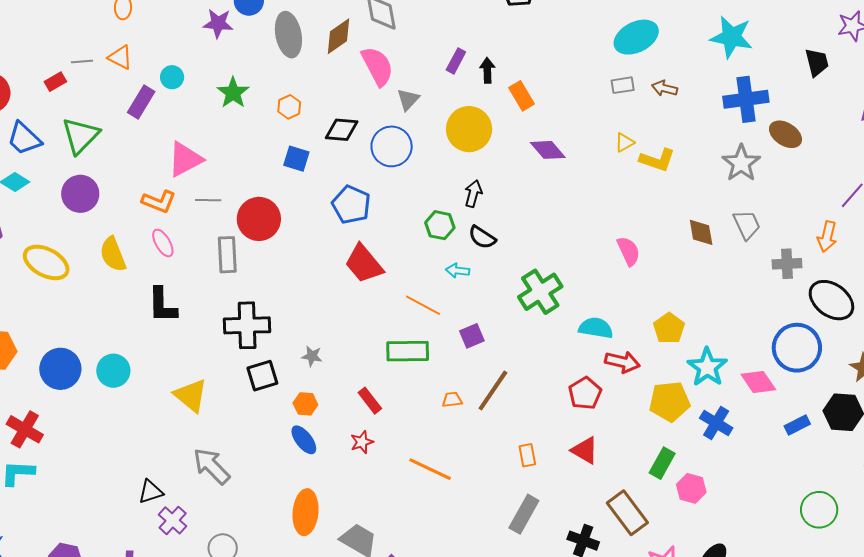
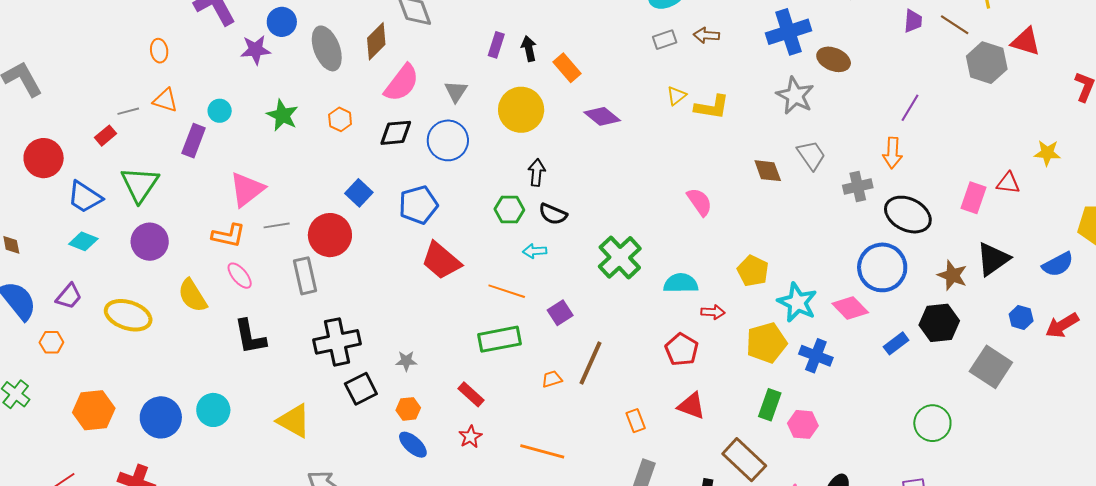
pink semicircle: (377, 66) -> (402, 83), moved, turned 75
blue square: (296, 159) -> (359, 193), moved, turned 36
blue pentagon: (351, 205) -> (418, 205), turned -30
red arrow: (622, 362) -> (713, 312), size x0.7

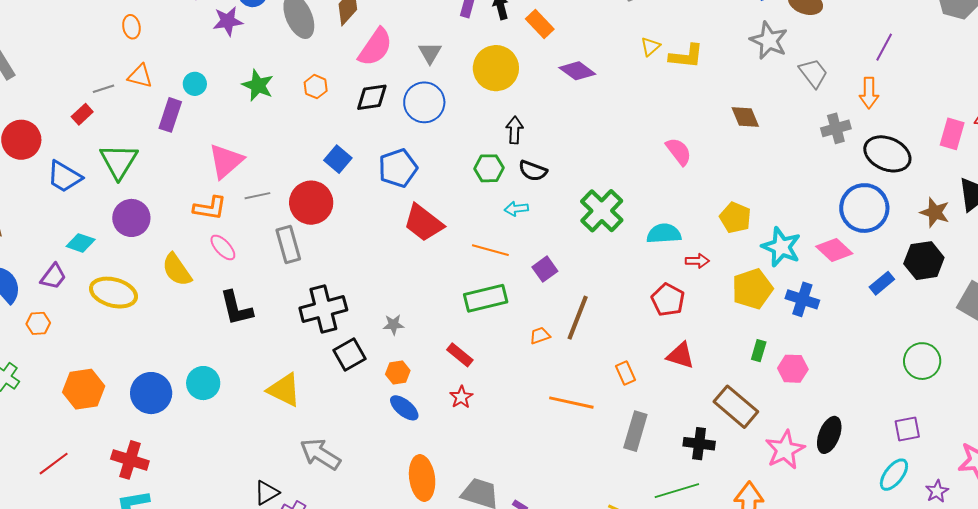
gray trapezoid: (811, 155) -> (813, 73), moved
cyan diamond: (83, 241) -> (81, 243), moved
green rectangle: (770, 405) -> (759, 351), size x0.7
orange line: (542, 451) -> (571, 403), moved

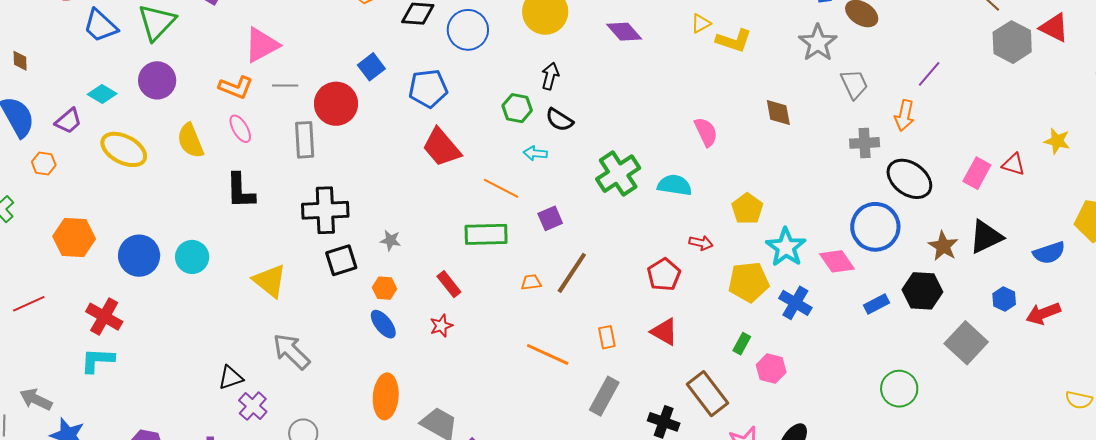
cyan semicircle: (664, 234) -> (675, 185), moved

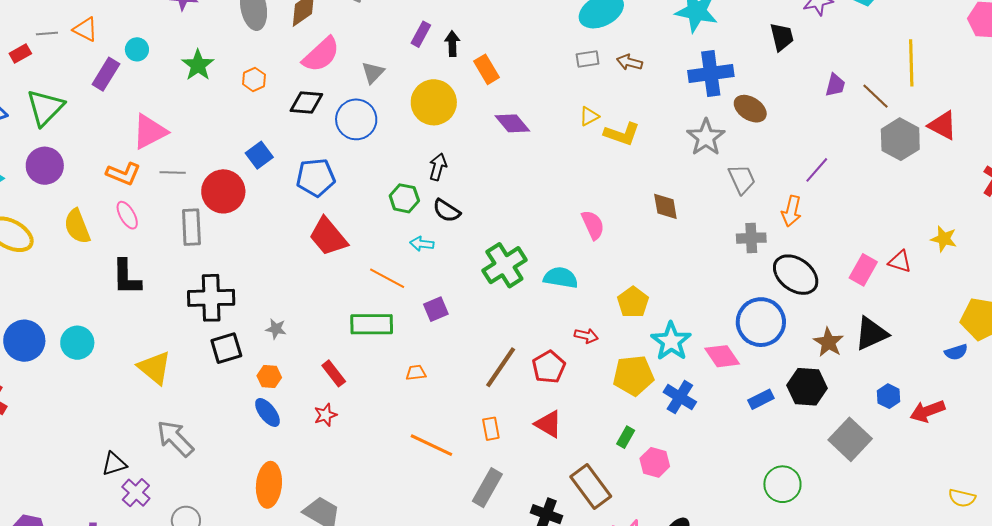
blue semicircle: (1049, 253) -> (956, 352), moved, size x0.7
brown line: (572, 273) -> (501, 367), moved

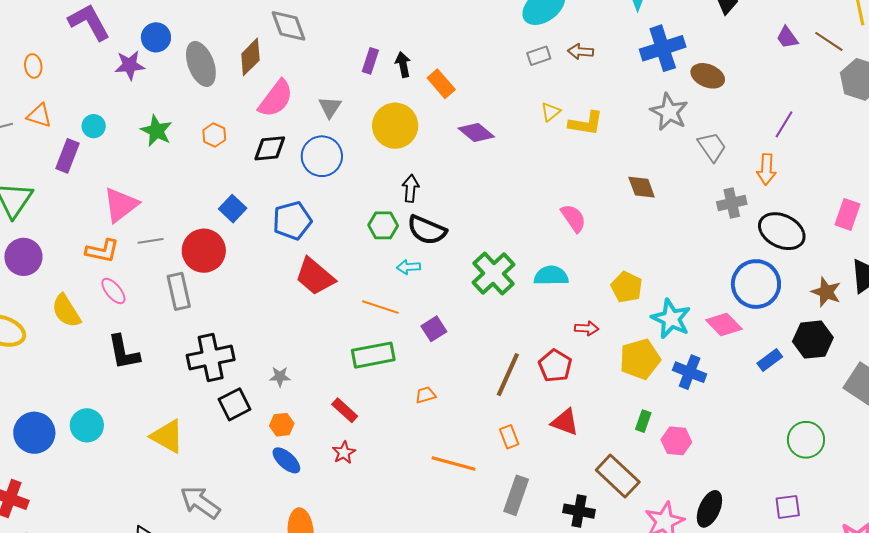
purple trapezoid: (835, 85) -> (787, 38), turned 140
black semicircle: (446, 211) -> (427, 230), size x1.4

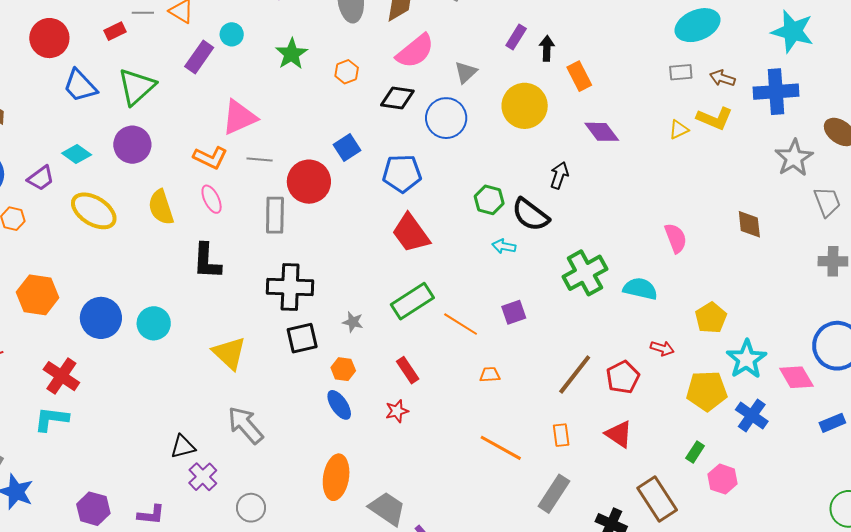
blue cross: (663, 48) -> (776, 92), moved
yellow L-shape: (586, 123) -> (715, 118), moved
black arrow: (411, 188) -> (559, 175), moved
orange line: (380, 307) -> (461, 324), moved
green rectangle: (373, 355) -> (412, 301), moved, turned -36

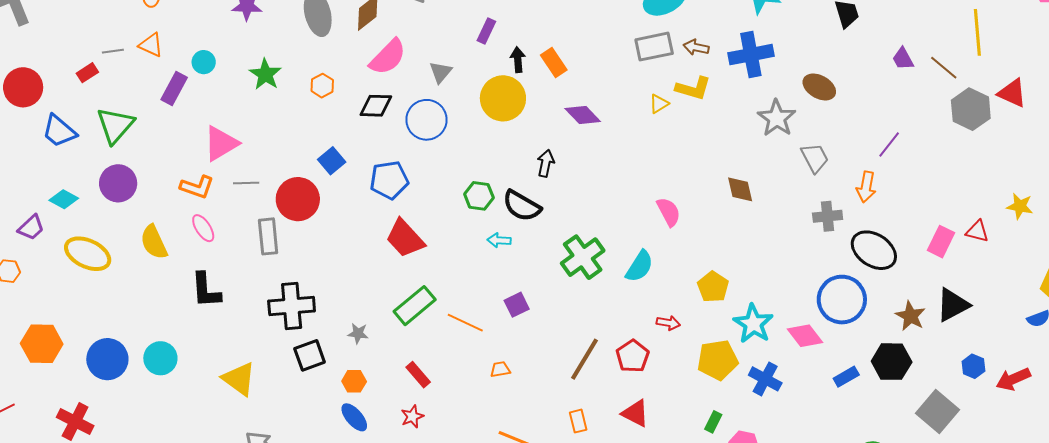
black arrow: (547, 48) -> (518, 60), moved
gray rectangle: (681, 72) -> (654, 47), size x1.6
cyan semicircle: (640, 289) -> (639, 266), turned 116

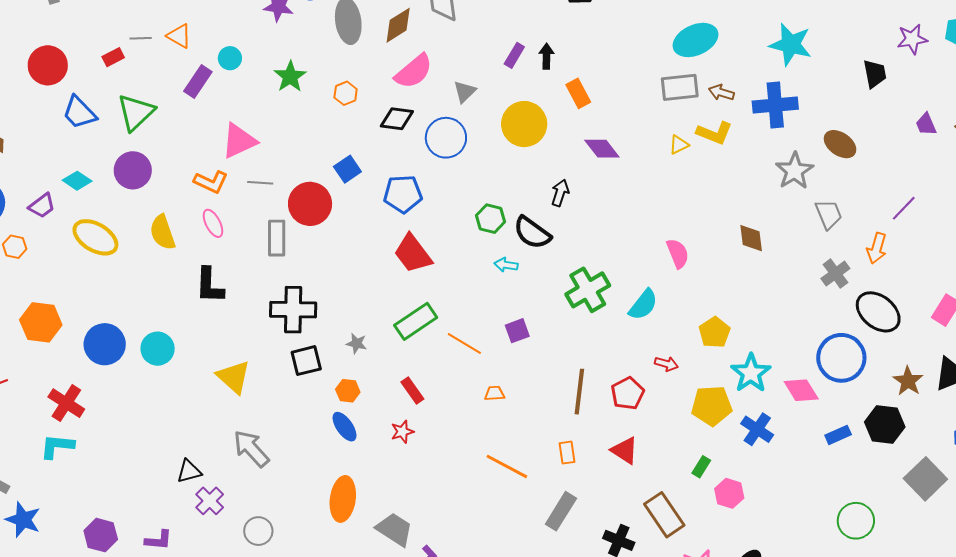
black arrow: (518, 60) -> (546, 56), moved
gray cross: (828, 216) -> (835, 273), turned -36
brown line: (585, 359) -> (579, 392), turned -30

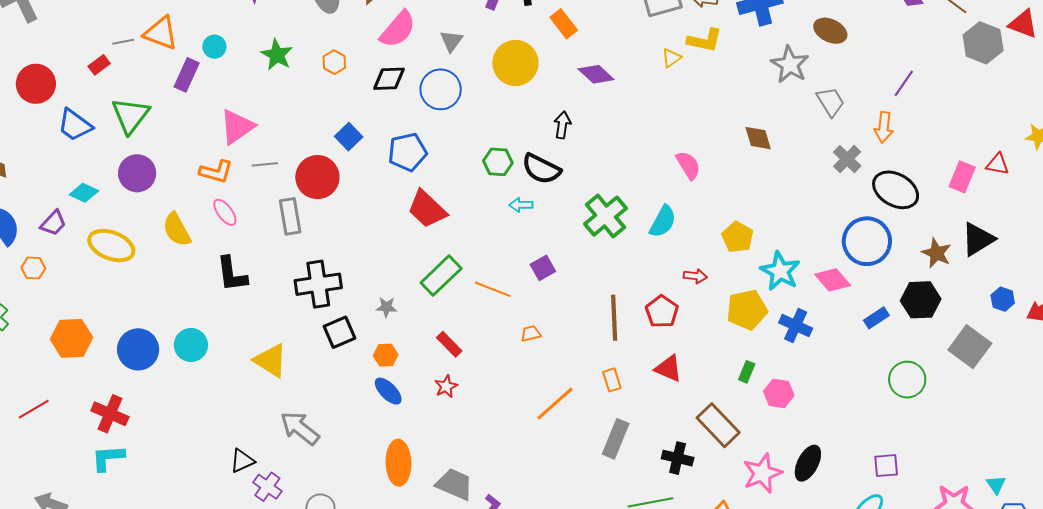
orange triangle: (179, 36) -> (161, 33), size x1.4
orange line: (507, 466) -> (555, 404), turned -60
green circle: (856, 521) -> (907, 380), moved

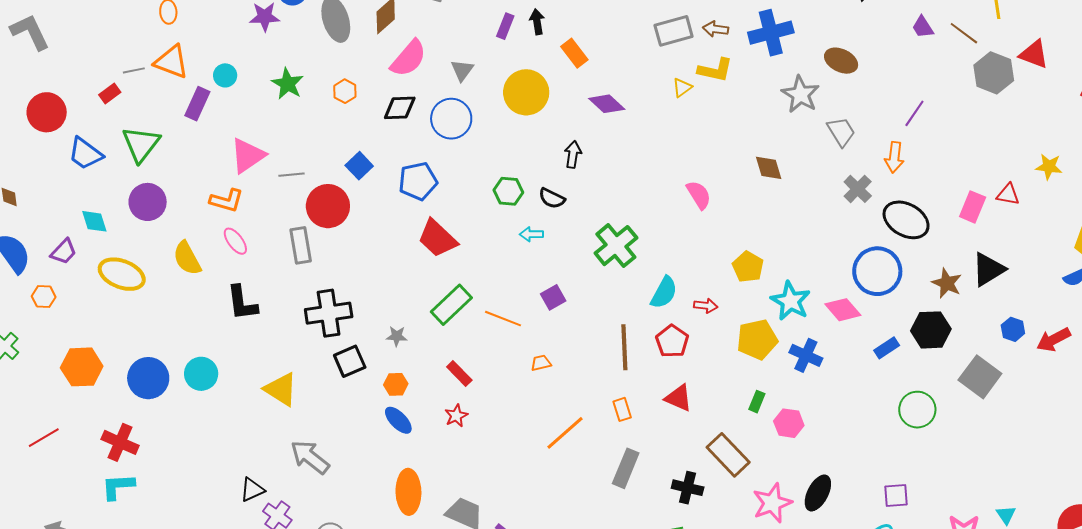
gray line: (265, 164) -> (292, 175), moved
black semicircle: (541, 169) -> (552, 198), size x0.7
cyan diamond: (84, 193) -> (94, 221), turned 48
cyan semicircle: (663, 221) -> (664, 293), moved

